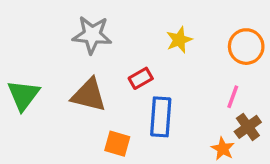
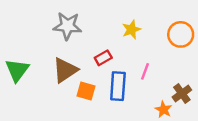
brown triangle: (89, 95) -> (65, 70), turned -48
pink line: (233, 97) -> (145, 71), moved
orange square: (117, 144) -> (86, 91), moved

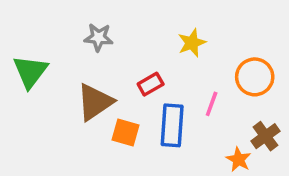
gray star: (67, 26) -> (99, 37), size x0.7
orange circle: (181, 34) -> (255, 77), moved
green triangle: (17, 70) -> (30, 72), moved

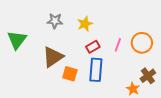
yellow star: (192, 43) -> (85, 24), moved
red rectangle: (151, 84) -> (93, 47), moved
pink line: (212, 104) -> (118, 45), moved

